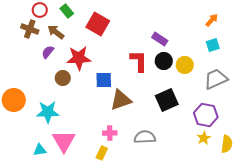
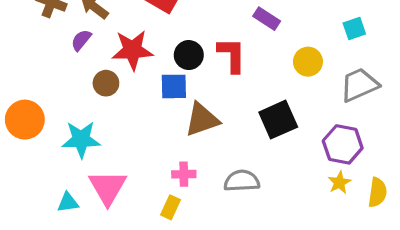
black circle: (164, 61) -> (189, 55), moved

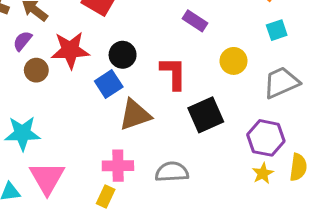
red L-shape: (232, 55) -> (173, 73), moved
brown circle: (106, 83) -> (36, 70), moved
blue square: (174, 86) -> (109, 84), turned -32
pink cross: (184, 174) -> (118, 166), size x1.4
yellow semicircle: (378, 192) -> (298, 167), moved

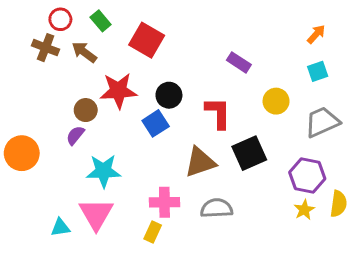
purple semicircle: (22, 41) -> (75, 135), moved
brown triangle: (135, 115) -> (200, 162), moved
cyan star: (22, 133) -> (104, 171), moved

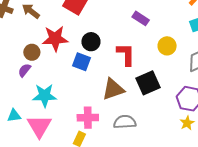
blue square: (156, 123) -> (81, 62), turned -36
cyan triangle: (60, 228) -> (14, 116), moved

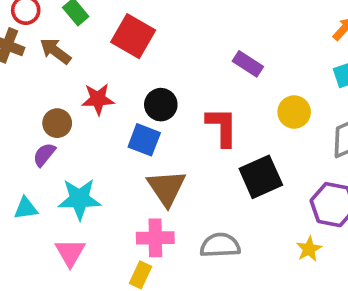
red star: (55, 39) -> (98, 99), size x0.7
brown triangle: (113, 89) -> (166, 188), moved, turned -45
cyan triangle: (14, 116) -> (26, 208), moved
yellow star: (187, 123) -> (309, 249), moved
pink triangle: (39, 126) -> (70, 253), size x0.7

